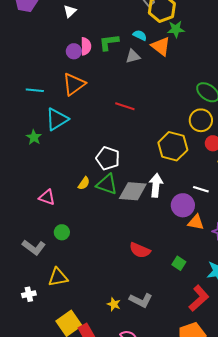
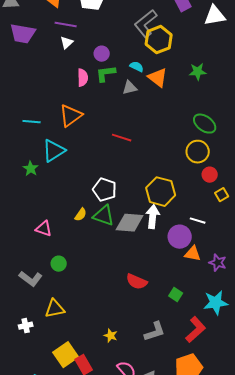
green star: (176, 29) -> (198, 72), moved
purple circle: (74, 51) -> (102, 54), moved
yellow hexagon: (173, 146) -> (161, 192), moved
gray L-shape: (141, 300) -> (155, 332), moved, turned -45

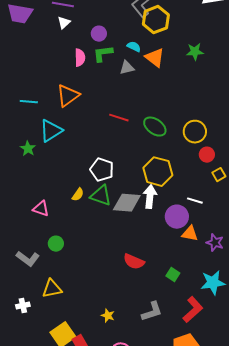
green ellipse: (205, 124) -> (155, 127), moved

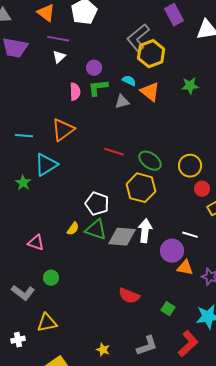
yellow hexagon: (158, 172) -> (141, 188), moved

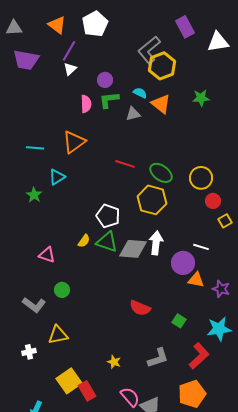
purple line: (58, 39) -> (69, 51), turned -70
cyan triangle: (46, 165) -> (57, 177), size x0.7

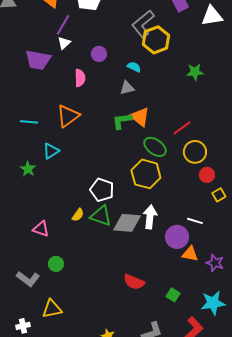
purple trapezoid: (26, 60) -> (38, 60), moved
green L-shape: (109, 100) -> (122, 121), moved
orange triangle: (161, 104) -> (140, 117), moved
red line: (125, 164) -> (182, 128), moved, turned -54

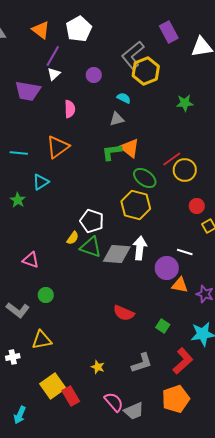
purple circle: (99, 54) -> (94, 75), moved
yellow circle: (195, 152) -> (185, 170), moved
yellow semicircle: (78, 215) -> (73, 238), moved

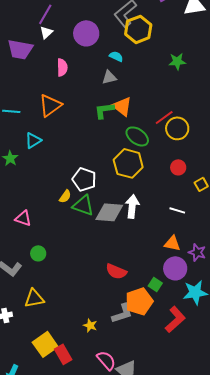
purple circle: (94, 75) -> (86, 33), size x1.6
red circle: (197, 206) -> (178, 167), moved
purple circle: (167, 268) -> (175, 268), moved
gray L-shape: (142, 363) -> (122, 313), moved
orange pentagon: (176, 399) -> (139, 301), moved

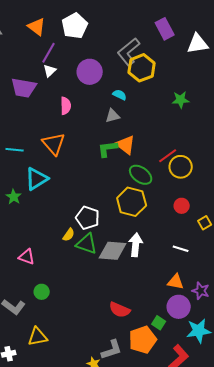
orange triangle: (50, 105) -> (54, 144), turned -35
cyan triangle: (33, 140) -> (37, 179), size x1.4
gray L-shape: (122, 313) -> (112, 350), moved

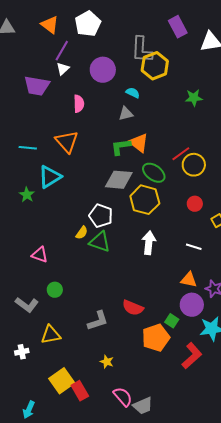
gray L-shape: (129, 52) -> (142, 50), turned -48
gray diamond: (113, 251) -> (119, 180), moved
gray L-shape: (112, 350) -> (98, 321), moved

